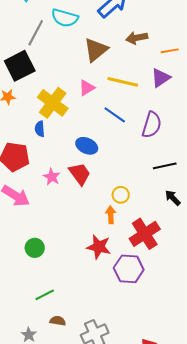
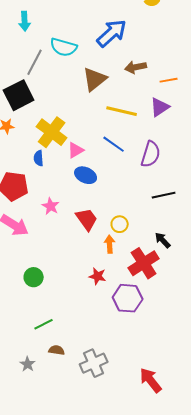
pink triangle: (87, 88) -> (76, 150), moved
red trapezoid: (80, 174) -> (87, 219), moved
black arrow: (173, 198) -> (163, 240), moved
red star: (99, 247) -> (98, 276), size x0.7

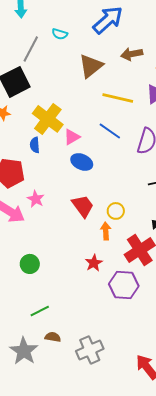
cyan semicircle: (64, 47) -> (60, 34), size x0.6
pink star: (51, 206) -> (36, 199), moved
red star: (98, 276) -> (94, 263), turned 30
gray star: (28, 364) -> (24, 351), size x1.8

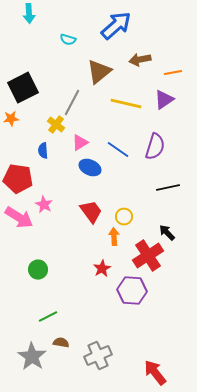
gray line: (31, 49) -> (72, 103), moved
yellow cross: (48, 119) -> (56, 125), size x0.6
blue line: (110, 131) -> (118, 150), moved

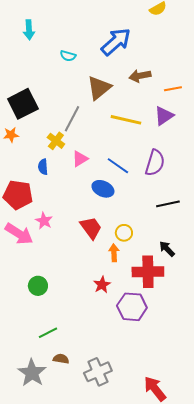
blue ellipse: (90, 168) -> (103, 189), moved
red cross: (148, 256) -> (148, 272), turned 32

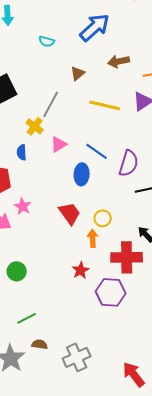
brown triangle: (99, 88) -> (78, 73), size x0.6
purple semicircle: (155, 163) -> (129, 163), moved
blue ellipse: (103, 189) -> (82, 174), turned 70

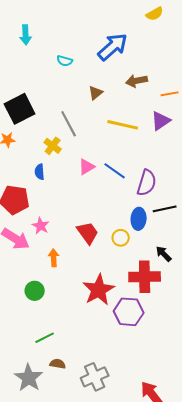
gray line: (51, 104) -> (69, 124), turned -56
pink triangle: (59, 144) -> (87, 167), moved
blue ellipse: (82, 174) -> (139, 219), moved
orange arrow: (93, 238) -> (54, 258), moved
red star: (81, 270) -> (99, 290), size x1.8

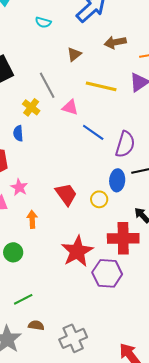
pink triangle: (87, 167) -> (70, 107), moved, turned 48

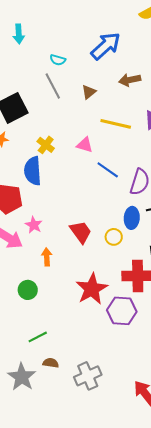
gray line: (47, 85) -> (53, 86), moved
blue semicircle: (18, 133) -> (33, 171), size x1.8

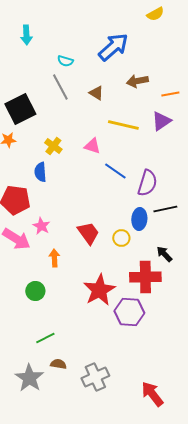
brown triangle: (89, 92) -> (96, 93), turned -49
blue semicircle: (33, 171) -> (40, 172), size x0.7

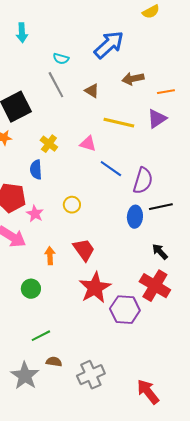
pink star: (41, 226) -> (35, 214), moved
red trapezoid: (88, 233) -> (84, 250), moved
yellow circle: (121, 238) -> (72, 205), moved
red cross: (145, 277) -> (155, 286), moved, turned 32

